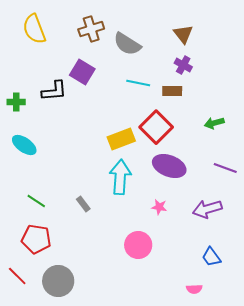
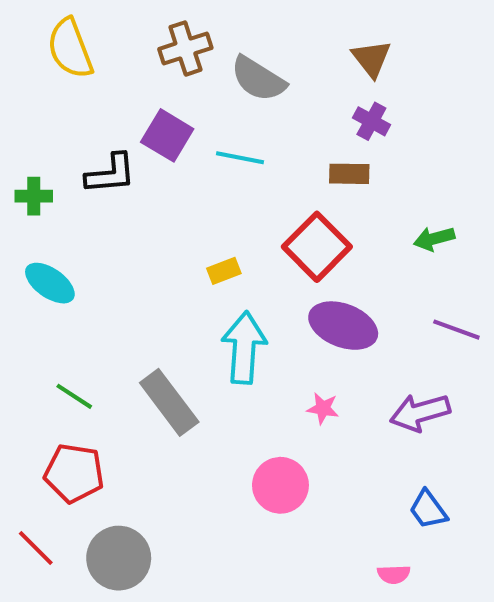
cyan line: (138, 83) -> (240, 158), moved
yellow rectangle: (121, 139) -> (224, 271), moved, size x0.6
gray rectangle: (83, 204) -> (169, 402), size x2.0

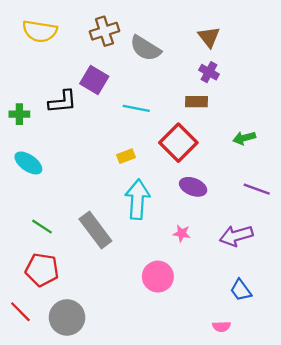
yellow semicircle: (70, 48) -> (40, 31), turned -60
cyan line: (240, 158) -> (136, 108), moved
purple ellipse: (343, 326) -> (193, 187), size x0.7

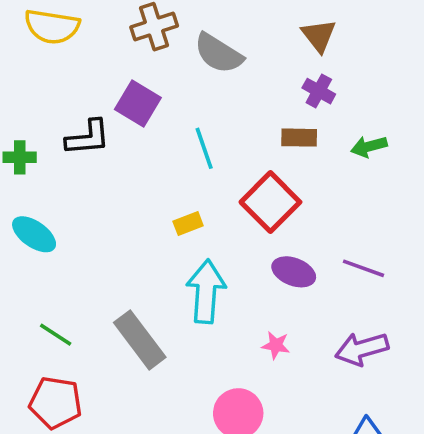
cyan line: (136, 108) -> (204, 148), turned 60
green arrow: (244, 138) -> (369, 147), moved
purple line: (257, 189) -> (364, 268), moved

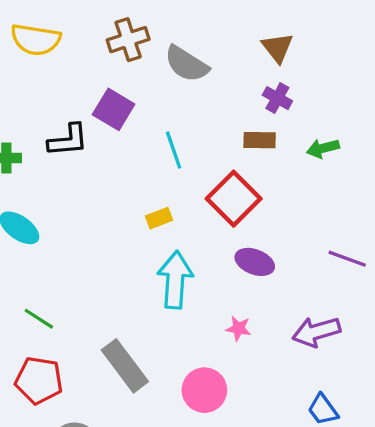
purple line: (364, 268) -> (347, 259), moved
gray rectangle: (140, 340) -> (125, 366), moved

